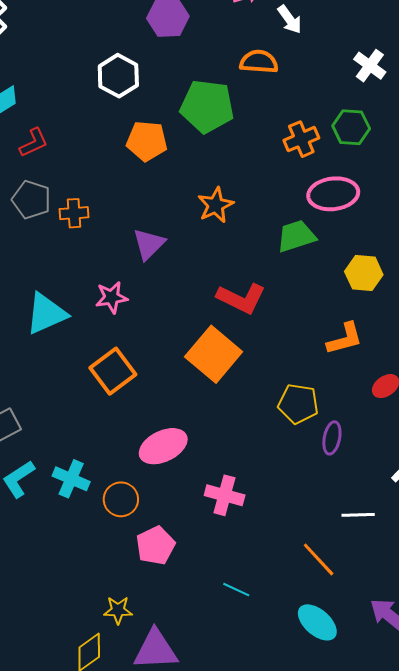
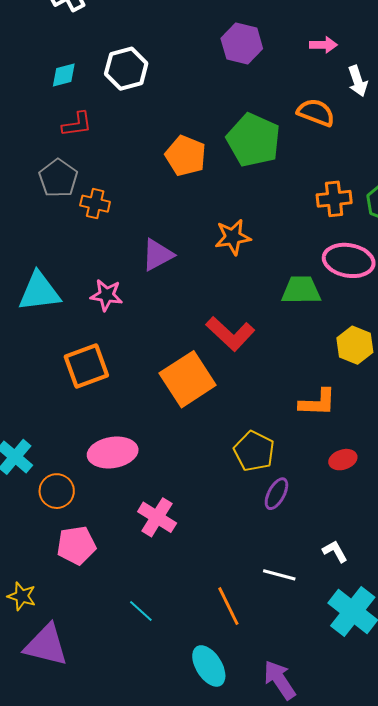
white hexagon: (118, 76) -> (126, 69), moved

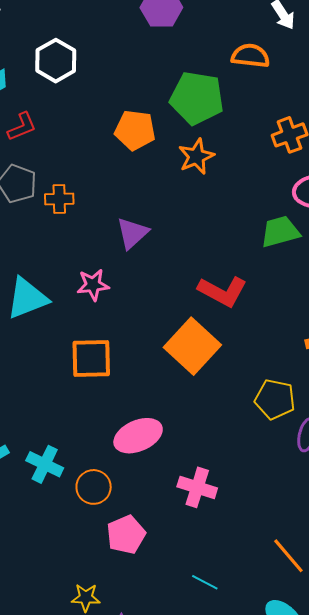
orange star: (233, 237) -> (196, 156), moved
orange square: (86, 366) -> (91, 358), turned 33

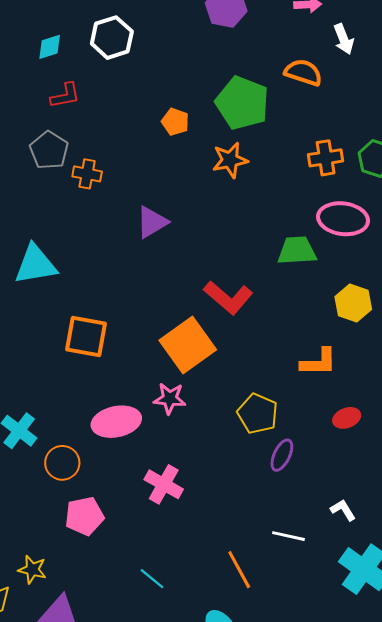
orange pentagon: (135, 130) -> (175, 122), size x0.7
pink star: (93, 285) -> (170, 398), moved

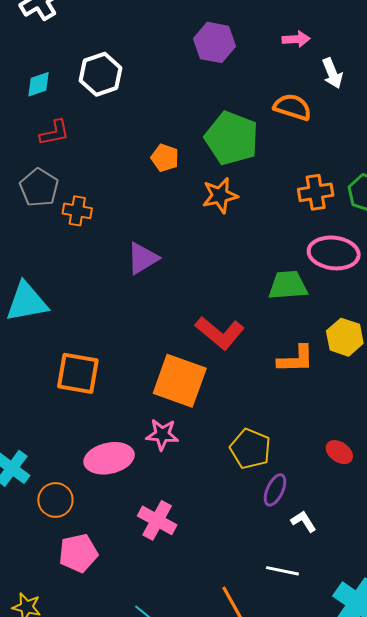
orange square: (188, 345) -> (180, 381), turned -34
orange L-shape: (319, 362) -> (296, 359), moved
red ellipse: (347, 418) -> (339, 452), turned 56
white L-shape: (343, 510) -> (304, 521), moved

